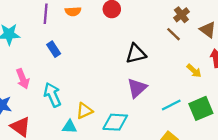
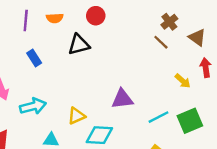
black triangle: (136, 54) -> (79, 45), moved
purple triangle: (137, 88) -> (122, 99), turned 35
cyan arrow: (52, 95) -> (33, 106), turned 100
yellow triangle: (84, 111) -> (76, 116), moved

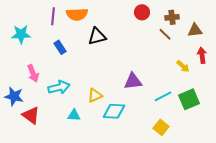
red circle: (96, 16) -> (142, 12), moved
orange semicircle: (55, 18) -> (77, 14), size x1.5
brown cross: (169, 22) -> (172, 17), turned 32
brown triangle: (197, 37) -> (195, 30), turned -42

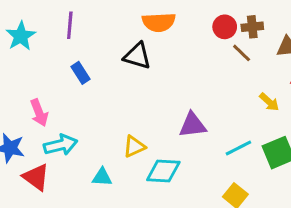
red circle: (142, 12) -> (225, 27), moved
orange semicircle: (77, 14) -> (159, 22), moved
cyan star: (21, 34) -> (21, 36), moved, turned -30
black triangle: (97, 36) -> (137, 56), turned 30
cyan arrow: (59, 87) -> (61, 145), moved

